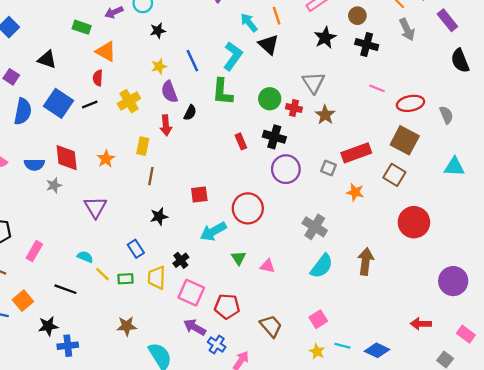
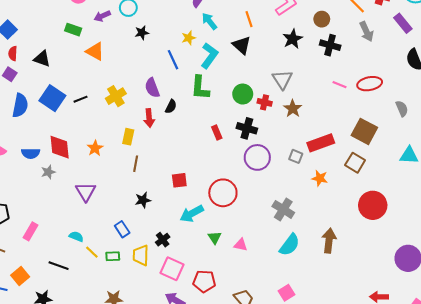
cyan arrow: (249, 23) -> (209, 21), moved
yellow star: (159, 66) -> (189, 38), moved
red semicircle: (98, 78) -> (13, 53), moved
red ellipse: (410, 103) -> (370, 84), moved

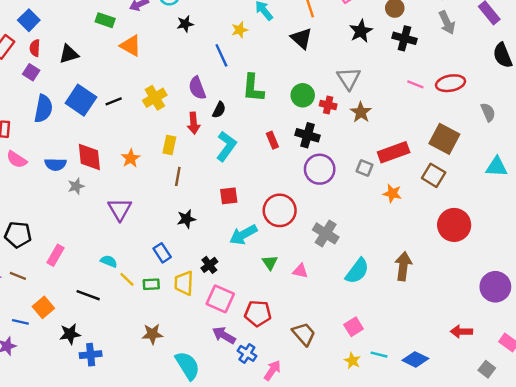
cyan L-shape: (209, 56) -> (226, 146), moved
black triangle: (42, 59) -> (69, 54), turned -36
gray cross: (283, 209) -> (326, 233), moved

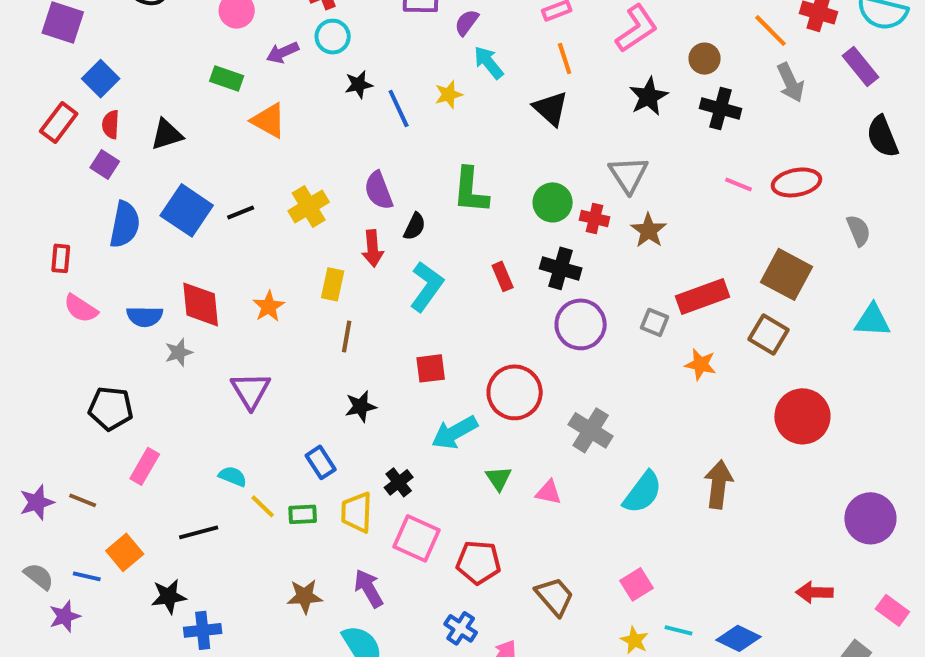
blue line: (221, 55) -> (399, 109), moved
black pentagon: (18, 235) -> (111, 408), moved
black line: (88, 295) -> (199, 532), turned -35
purple arrow: (224, 335) -> (369, 588), moved, turned 30

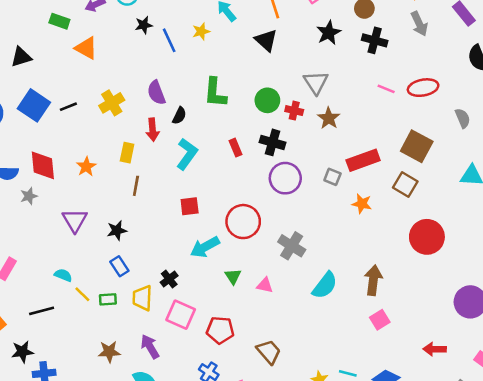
black star: (361, 406) -> (117, 230), moved
pink square: (637, 584) -> (380, 320), moved

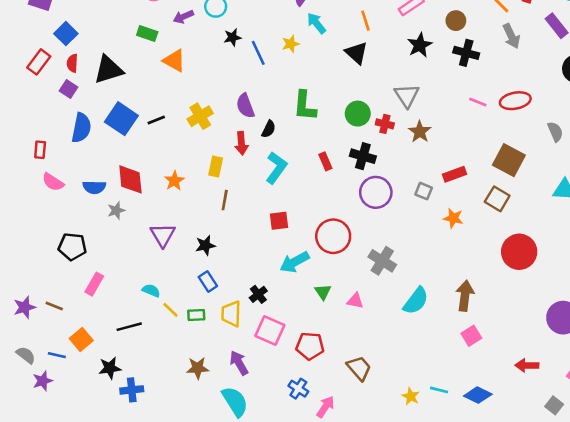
black triangle: (21, 57) -> (108, 70), size x1.4
red rectangle: (363, 160) -> (455, 174), size x0.7

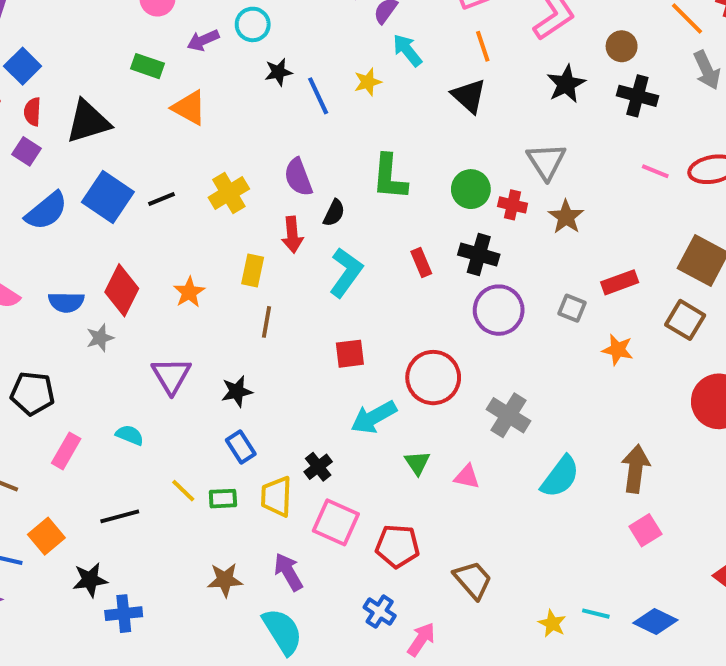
blue semicircle: (81, 128) -> (46, 211), turned 40
red diamond: (130, 179) -> (122, 290), turned 32
cyan semicircle: (151, 290) -> (130, 435), moved

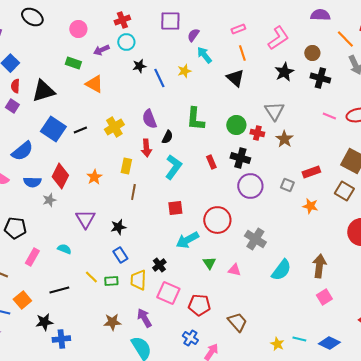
blue semicircle: (46, 211) -> (22, 151), moved

